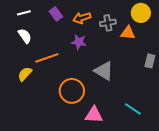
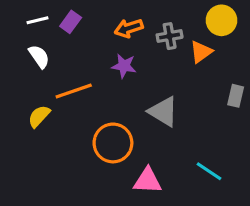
purple rectangle: (56, 14) -> (71, 22), moved, turned 72
orange triangle: (128, 33) -> (201, 52), turned -42

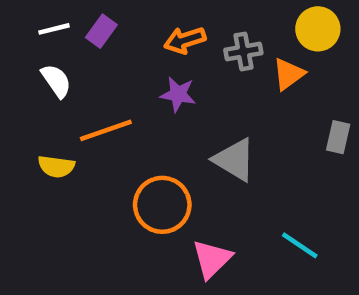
yellow semicircle: (39, 116) -> (56, 166), turned -125
pink triangle: (148, 181) -> (212, 259), turned -48

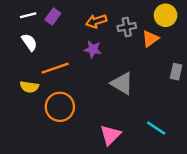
orange circle: (162, 205) -> (60, 107), moved

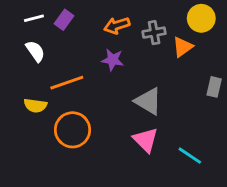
pink triangle: (110, 135) -> (145, 140), moved, turned -30

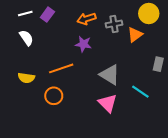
orange line: (67, 83) -> (61, 68), moved
orange circle: (73, 130) -> (54, 96), size x0.7
cyan line: (190, 156) -> (140, 92), moved

